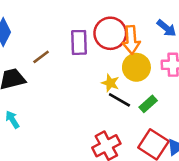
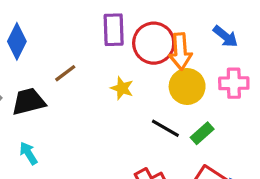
purple rectangle: (79, 42) -> (114, 30), moved
yellow star: (110, 83) -> (122, 88), moved

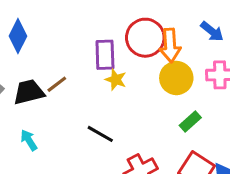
purple rectangle: (114, 30) -> (105, 55), moved
brown line: (65, 73) -> (57, 84), moved
black line: (165, 128) -> (100, 134), moved

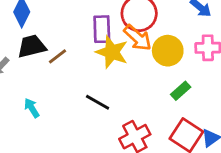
orange arrow: (170, 45) -> (138, 38), moved, turned -44
yellow star: (116, 80) -> (112, 52), size x1.6
black trapezoid: (29, 92) -> (32, 46), moved

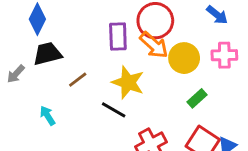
yellow star: (112, 52) -> (128, 82), moved
brown line: (57, 56) -> (78, 80), moved

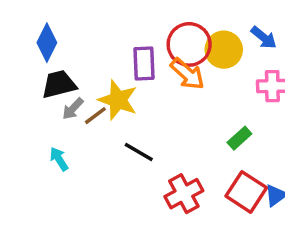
yellow circle: (184, 58) -> (224, 50), moved
gray arrow: (16, 74) -> (73, 109), moved
yellow star: (128, 82) -> (118, 100), moved

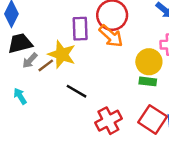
yellow circle: (224, 50) -> (149, 62), moved
green rectangle: (239, 138) -> (148, 81), turned 49

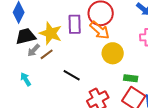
yellow star: (62, 54) -> (51, 33), moved
yellow circle: (149, 62) -> (113, 53), moved
green rectangle: (148, 81) -> (131, 78), moved

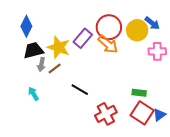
purple rectangle: (75, 24) -> (83, 38), turned 42
gray arrow: (34, 50) -> (41, 64), turned -32
yellow circle: (113, 53) -> (137, 30), moved

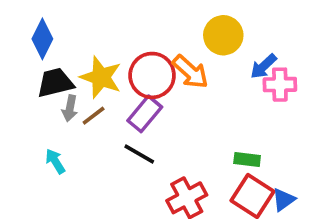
blue arrow: (152, 23) -> (263, 66), moved, turned 98
red circle: (109, 27) -> (152, 75), moved
yellow circle: (137, 30) -> (223, 35), moved
purple rectangle: (83, 38) -> (145, 114), moved

